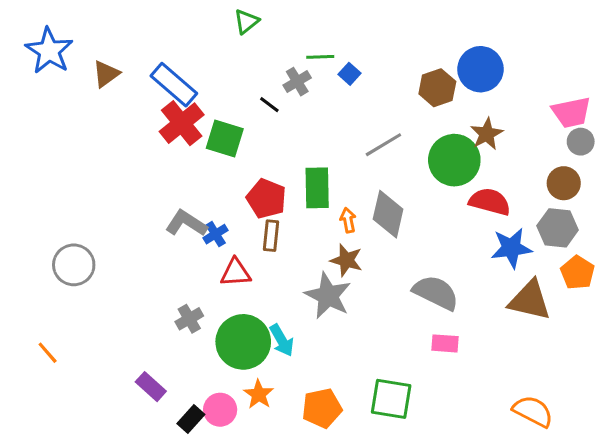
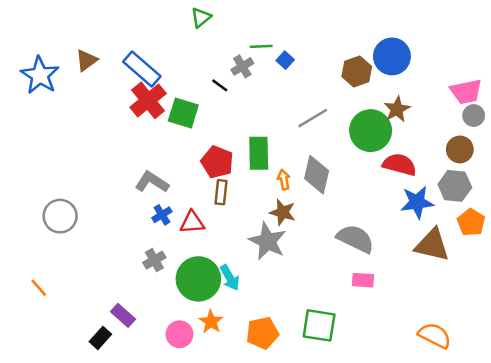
blue star: (49, 51) -> (40, 75), moved
blue cross: (215, 234) -> (162, 215), moved
black rectangle: (191, 419) -> (100, 338), moved

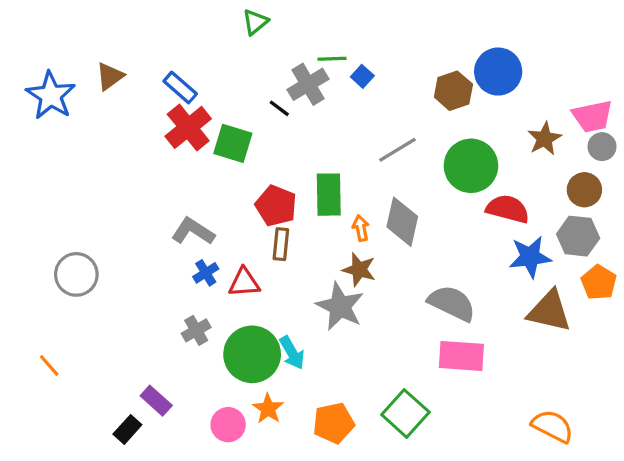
gray cross: (242, 66) -> (308, 84), size x1.4
blue rectangle: (142, 69) -> (180, 87), size x0.7
brown star: (397, 109) -> (544, 139), moved
pink rectangle: (363, 280) -> (461, 356), size x1.6
green square: (319, 325) -> (405, 413), turned 33

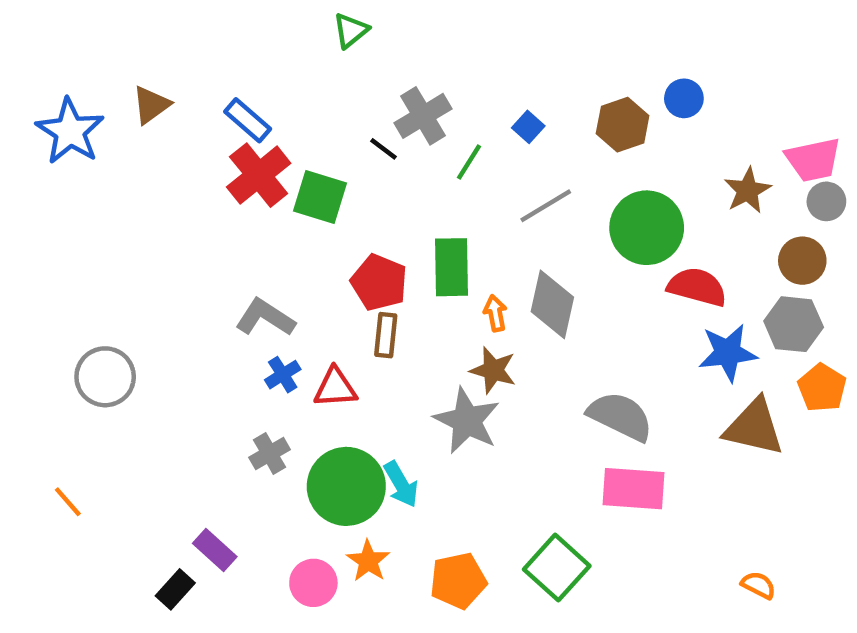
green line: (332, 59) -> (469, 162), moved, turned -56
blue circle: (498, 72) -> (684, 98), size x0.6
blue square: (362, 76) -> (528, 127), moved
orange semicircle: (552, 426) -> (758, 585), size x0.6

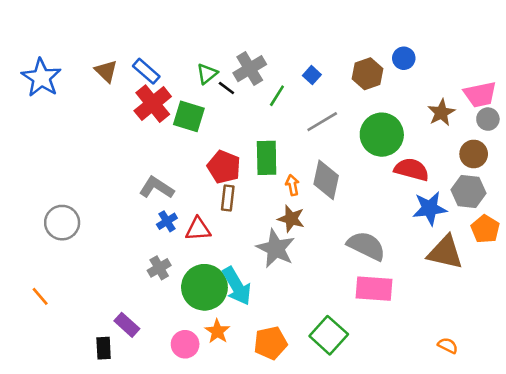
green triangle: (351, 30) -> (207, 74), moved
brown triangle: (151, 105) -> (106, 71), moved, turned -40
cyan arrow: (401, 484) -> (237, 286), size x1.4
black rectangle: (175, 589) -> (104, 348), turned -45

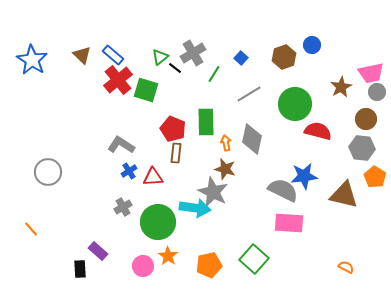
blue star: (430, 208) -> (304, 176), moved
cyan arrow: (237, 286) -> (195, 208), moved, turned -52

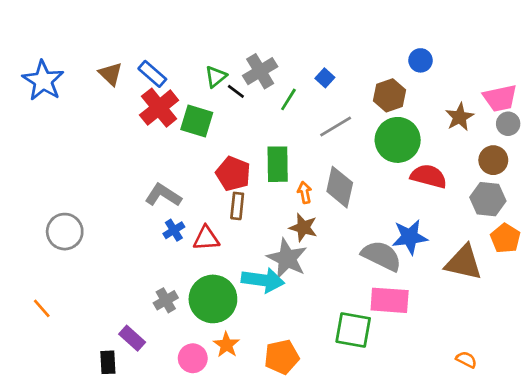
brown hexagon: (284, 57) -> (390, 95), moved
gray cross: (123, 207) -> (166, 300), moved
green square: (254, 259) -> (353, 330), moved, turned -32

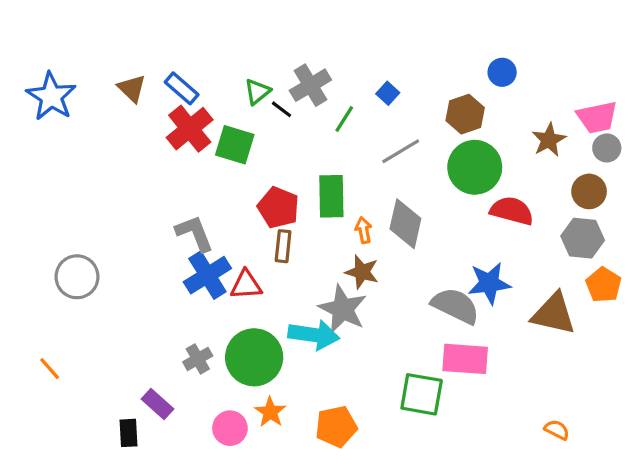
gray L-shape: (163, 195) -> (195, 233), turned 36
blue cross: (174, 230) -> (207, 275), size x1.8

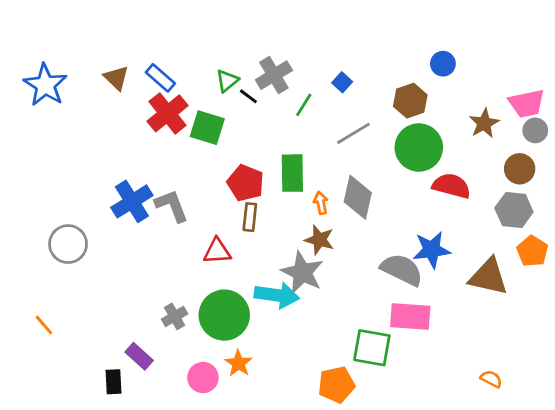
blue cross: (207, 275) -> (132, 201), moved
orange pentagon: (336, 427) -> (336, 385), moved

